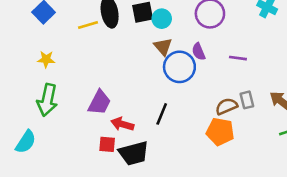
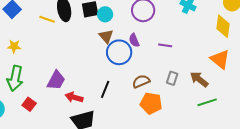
yellow line: (88, 25) -> (47, 19), turned 35
gray rectangle: (247, 100) -> (172, 78), turned 32
brown semicircle: (226, 106) -> (141, 81), moved
red square: (107, 144) -> (29, 104), moved, turned 32

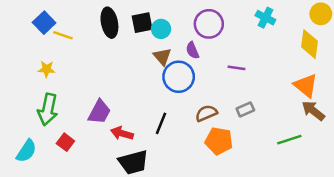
yellow line: (47, 19) -> (63, 35), moved
purple semicircle: (134, 40) -> (192, 50), moved
gray rectangle: (172, 78) -> (245, 109), turned 48
brown arrow: (199, 79) -> (313, 111), moved

